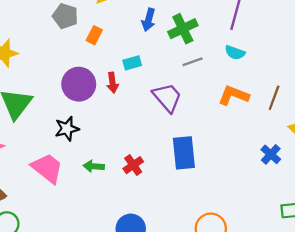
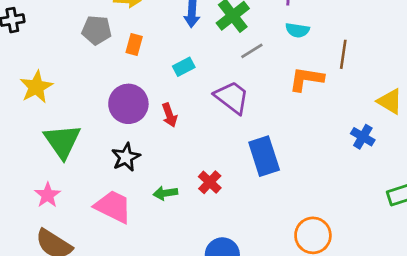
red arrow: (112, 83) -> (170, 115), moved
brown line: (274, 98) -> (343, 54), moved

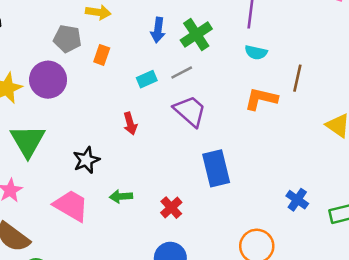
gray line: (252, 51) -> (182, 72), moved
purple circle: (128, 104) -> (48, 80), moved
blue cross: (363, 137) -> (297, 200), moved
red cross: (210, 182) -> (171, 208), moved

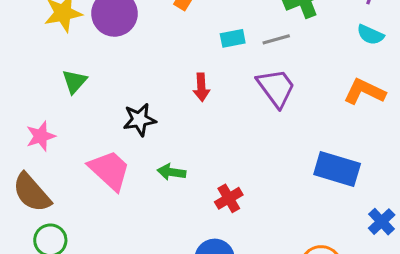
green triangle: (28, 141) -> (74, 81), size x0.6
blue rectangle: (216, 168) -> (337, 169), moved, turned -72

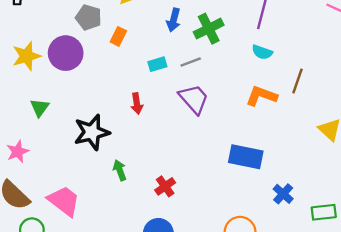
black star: (139, 120) -> (92, 132), size x1.4
pink trapezoid: (109, 170) -> (64, 201), moved
green arrow: (171, 172) -> (120, 170), turned 66

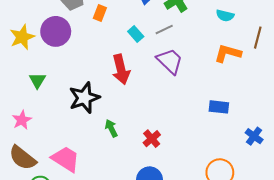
cyan rectangle: (157, 64) -> (136, 34), turned 70
red arrow: (137, 104) -> (121, 69), size x1.6
blue rectangle: (246, 157) -> (219, 107), size x0.7

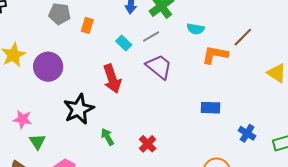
cyan semicircle: (225, 16) -> (196, 29), moved
purple circle: (56, 31) -> (48, 67), moved
brown line: (258, 38) -> (243, 37), turned 35
green triangle: (37, 80) -> (37, 142), moved
pink star: (22, 120) -> (23, 119), moved, turned -30

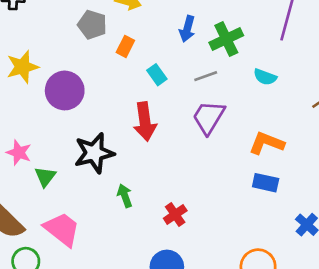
cyan rectangle: (124, 43) -> (157, 75), moved
orange L-shape: (215, 55) -> (267, 143), moved
purple trapezoid: (159, 67) -> (209, 117), turned -108
green triangle: (37, 142) -> (45, 177), moved

